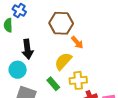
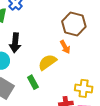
brown hexagon: (61, 23) -> (74, 24), moved
yellow cross: (78, 80) -> (84, 88), moved

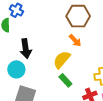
green rectangle: (33, 82) -> (65, 80), moved

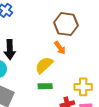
green rectangle: (65, 80) -> (45, 86), turned -56

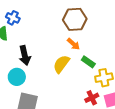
green rectangle: (45, 86) -> (88, 62), moved, turned 48

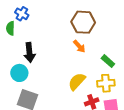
green rectangle: (88, 62) -> (108, 61), moved
yellow semicircle: (61, 64) -> (77, 81), moved

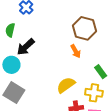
green semicircle: (10, 28) -> (10, 30), moved
black arrow: (29, 53) -> (26, 47), turned 42

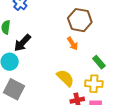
yellow semicircle: (66, 85) -> (65, 78), turned 84

